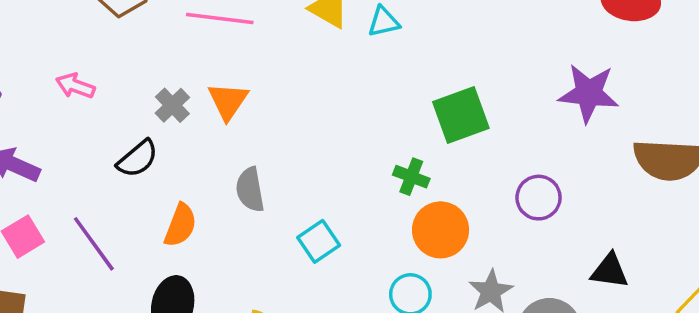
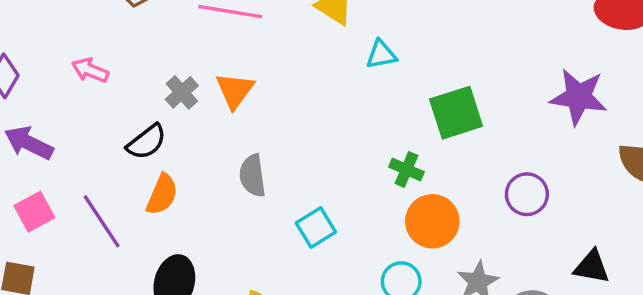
cyan triangle: (384, 22) -> (381, 55), moved
orange semicircle: (180, 225) -> (162, 195), moved

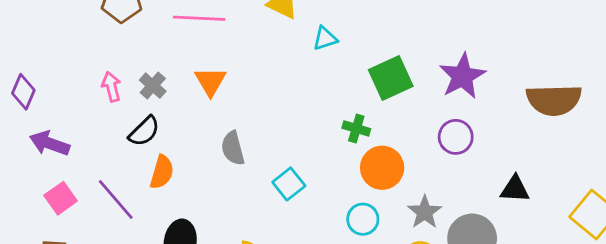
pink arrow: (90, 70) -> (111, 87), moved, turned 60
gray cross: (182, 92) -> (153, 86), moved
purple star: (579, 97) -> (462, 76), moved, turned -30

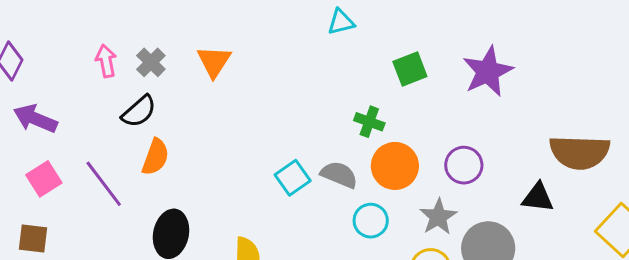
green square: (391, 78) -> (410, 69), size x0.7
brown semicircle: (554, 100) -> (580, 152), moved
purple circle: (456, 137) -> (464, 165), moved
gray semicircle: (233, 148) -> (339, 175), moved, turned 124

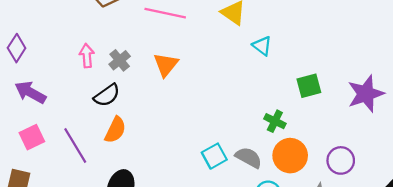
cyan triangle: (341, 22) -> (262, 46), turned 45

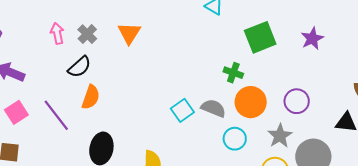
green square: (309, 86) -> (260, 37), size x1.4
purple star: (366, 94) -> (312, 39), size x0.7

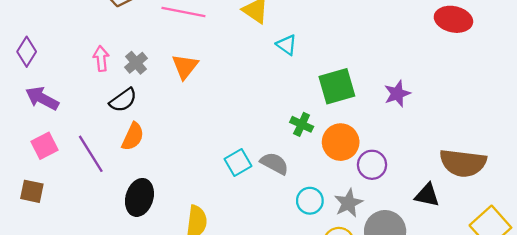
orange circle: (251, 102) -> (341, 142), moved
cyan circle: (235, 139) -> (310, 201), moved

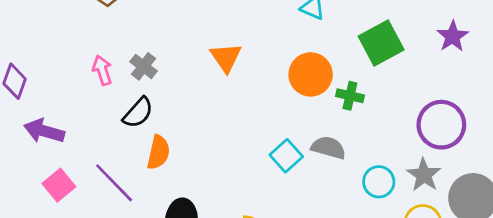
orange triangle: (185, 66) -> (226, 57), moved
orange circle: (341, 142) -> (311, 74), moved
purple circle: (372, 165) -> (441, 125), size x1.4

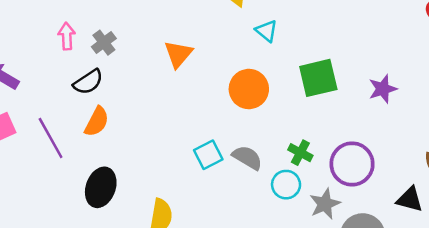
green cross: (350, 96) -> (300, 153), moved
cyan circle: (379, 182) -> (286, 185), moved

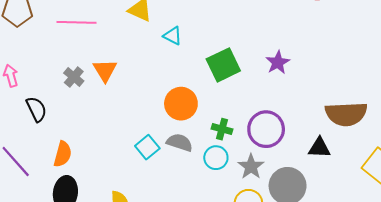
gray cross: (104, 43) -> (74, 77), moved
black semicircle: (88, 82) -> (36, 109), turned -70
orange circle: (249, 89) -> (181, 104), moved
orange semicircle: (97, 122) -> (63, 154), moved

